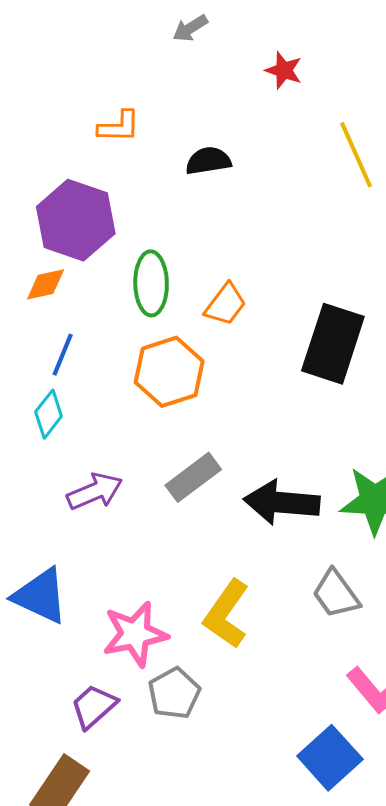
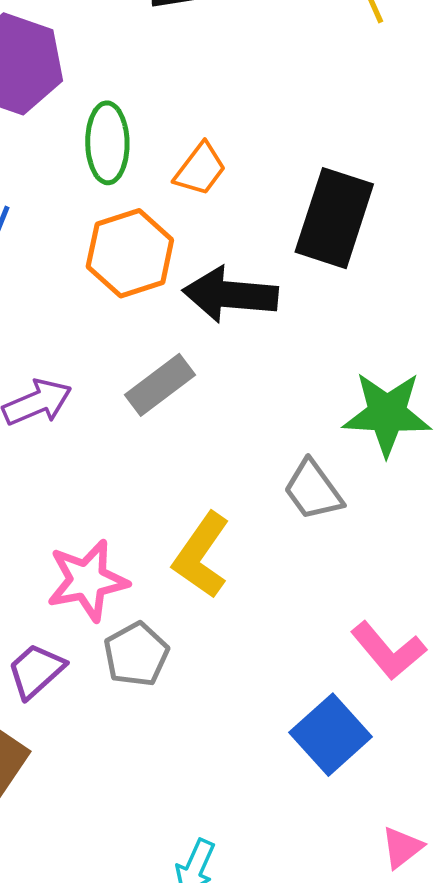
black arrow: (282, 502) -> (230, 295), moved
gray trapezoid: (336, 594) -> (313, 490), moved

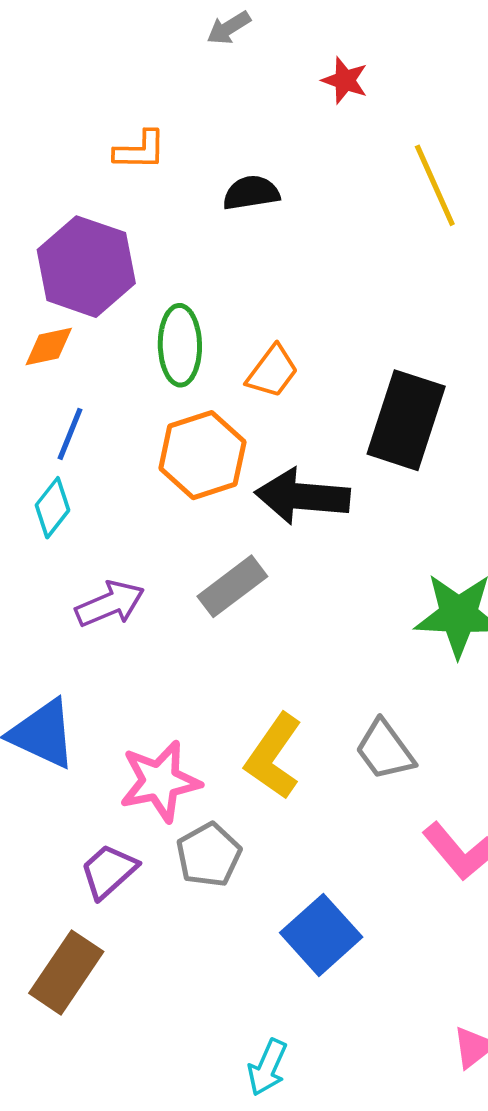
gray trapezoid: (313, 490) -> (385, 750), moved
blue square: (331, 735) -> (321, 935), moved

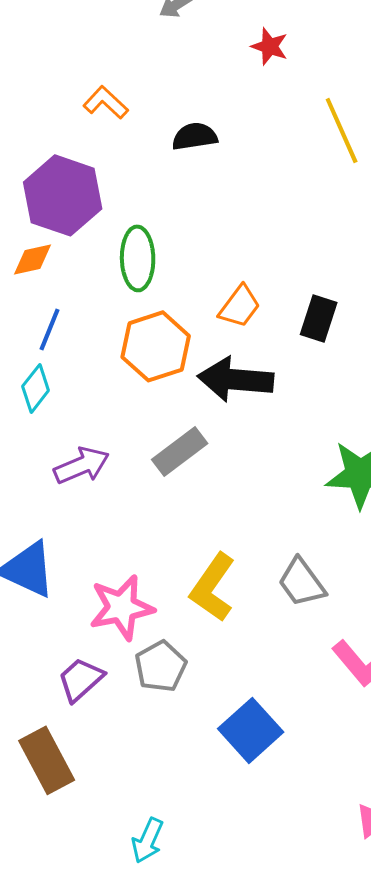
orange L-shape: (140, 150) -> (106, 102), turned -138
orange trapezoid: (272, 371) -> (240, 306), moved
black rectangle: (406, 420) -> (319, 318), size x0.6
brown rectangle: (66, 972) -> (47, 760), turned -62
cyan arrow: (267, 1067) -> (148, 840), moved

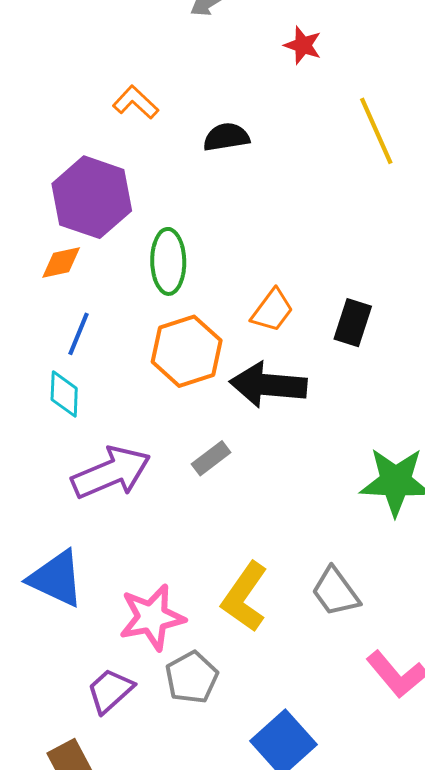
cyan diamond: (36, 388) -> (64, 394), turned -36
gray rectangle: (180, 451) -> (211, 458), size x0.7
purple arrow: (82, 465) -> (111, 472), size x1.4

